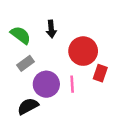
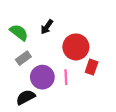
black arrow: (51, 29) -> (47, 27), turned 40

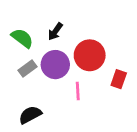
red rectangle: (92, 67) -> (119, 79), moved
purple circle: (42, 77) -> (55, 65), moved

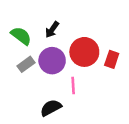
red rectangle: (119, 79) -> (112, 59), moved
black semicircle: (30, 115) -> (51, 108), moved

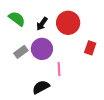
green semicircle: (21, 36) -> (17, 19), moved
red circle: (84, 52) -> (68, 23), moved

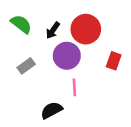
purple circle: (42, 49) -> (67, 56), moved

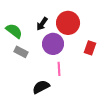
green semicircle: (21, 24) -> (14, 31), moved
gray rectangle: (26, 66) -> (21, 52), turned 64

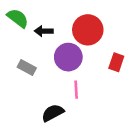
black arrow: (42, 24) -> (44, 31), moved, turned 56
green semicircle: (14, 31) -> (18, 18), moved

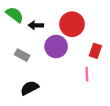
pink line: (76, 90) -> (87, 74), moved
black semicircle: (53, 113) -> (30, 88), moved

